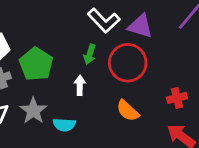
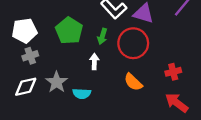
green pentagon: (36, 64) -> (69, 31), moved

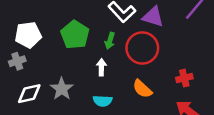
gray cross: (30, 56) -> (17, 61), moved
cyan semicircle: (82, 94) -> (103, 101), moved

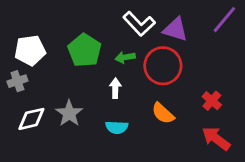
green arrow: (110, 41) -> (125, 57), turned 63
red cross: (184, 78) -> (212, 101), turned -35

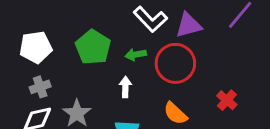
purple triangle: (175, 29) -> (189, 25), turned -32
gray cross: (17, 81) -> (40, 87), moved

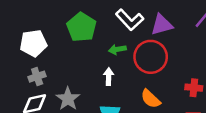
green pentagon: (93, 47) -> (81, 27), moved
red cross: (227, 100) -> (194, 88), turned -35

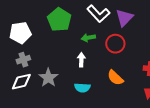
purple triangle: (162, 25) -> (124, 18), turned -30
red circle: (151, 57) -> (115, 44), size x0.7

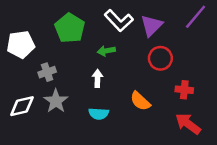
red circle: (115, 44) -> (160, 58), moved
gray cross: (23, 60) -> (47, 72), moved

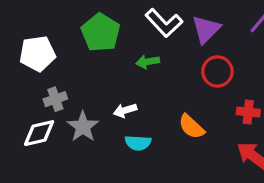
gray cross: (47, 72) -> (55, 99), moved
white arrow: (97, 78) -> (125, 110), moved, turned -108

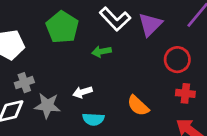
red circle: (217, 71) -> (177, 60), moved
gray star: (83, 127) -> (47, 106), turned -30

